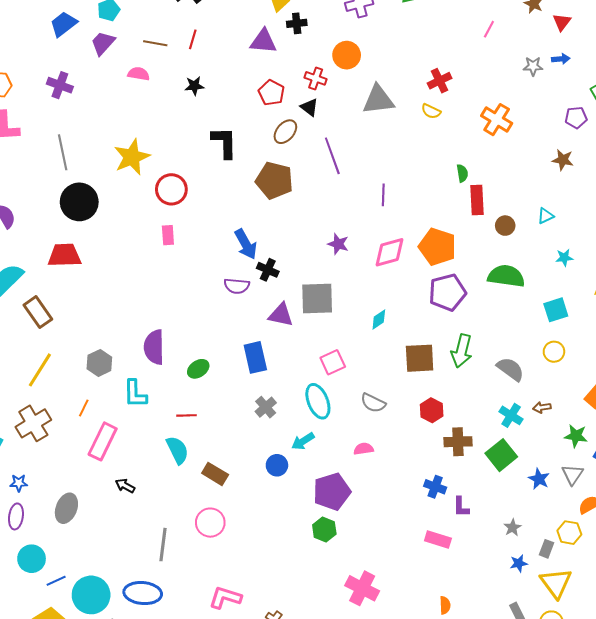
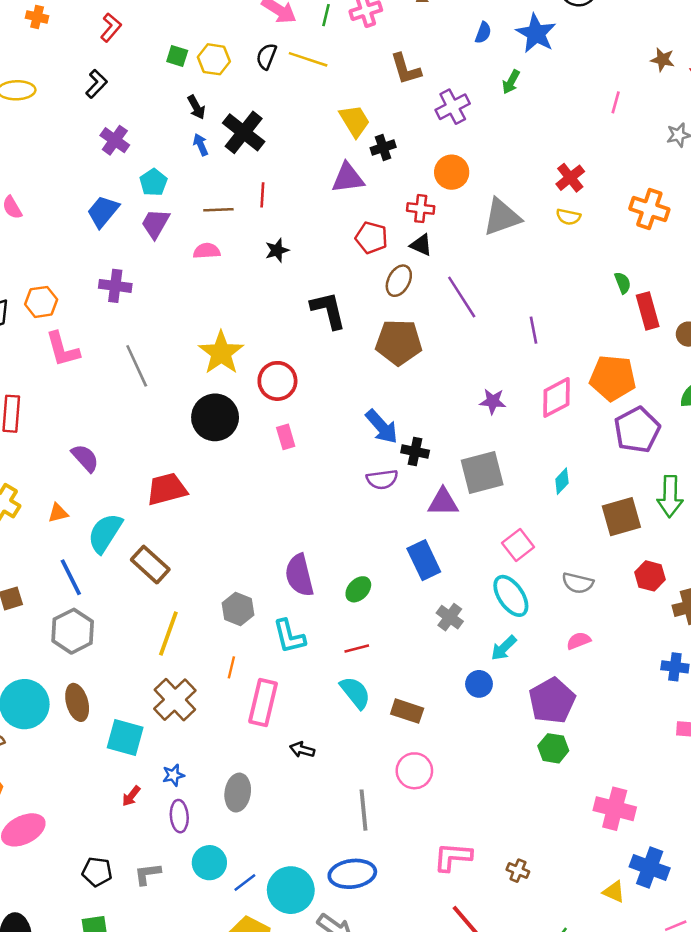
black circle: (79, 202) -> (215, 417), moved

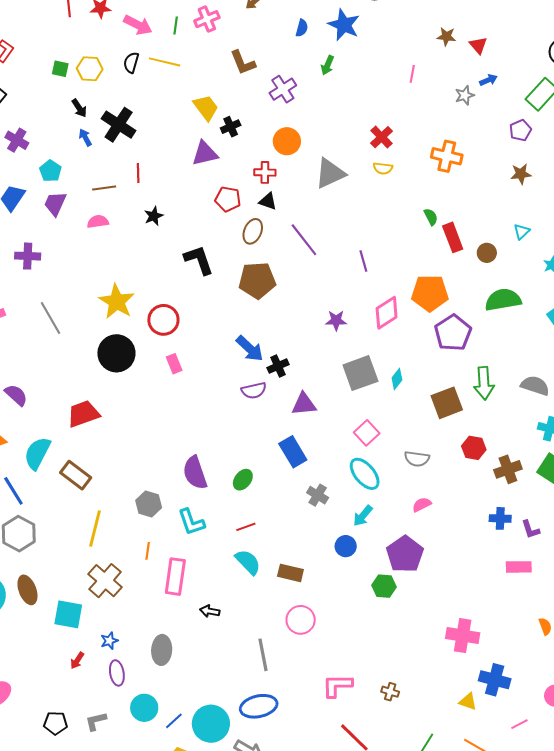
black cross: (415, 452) -> (278, 366), turned -30
gray square: (482, 473) -> (360, 373), moved
green hexagon: (553, 748) -> (384, 586), moved

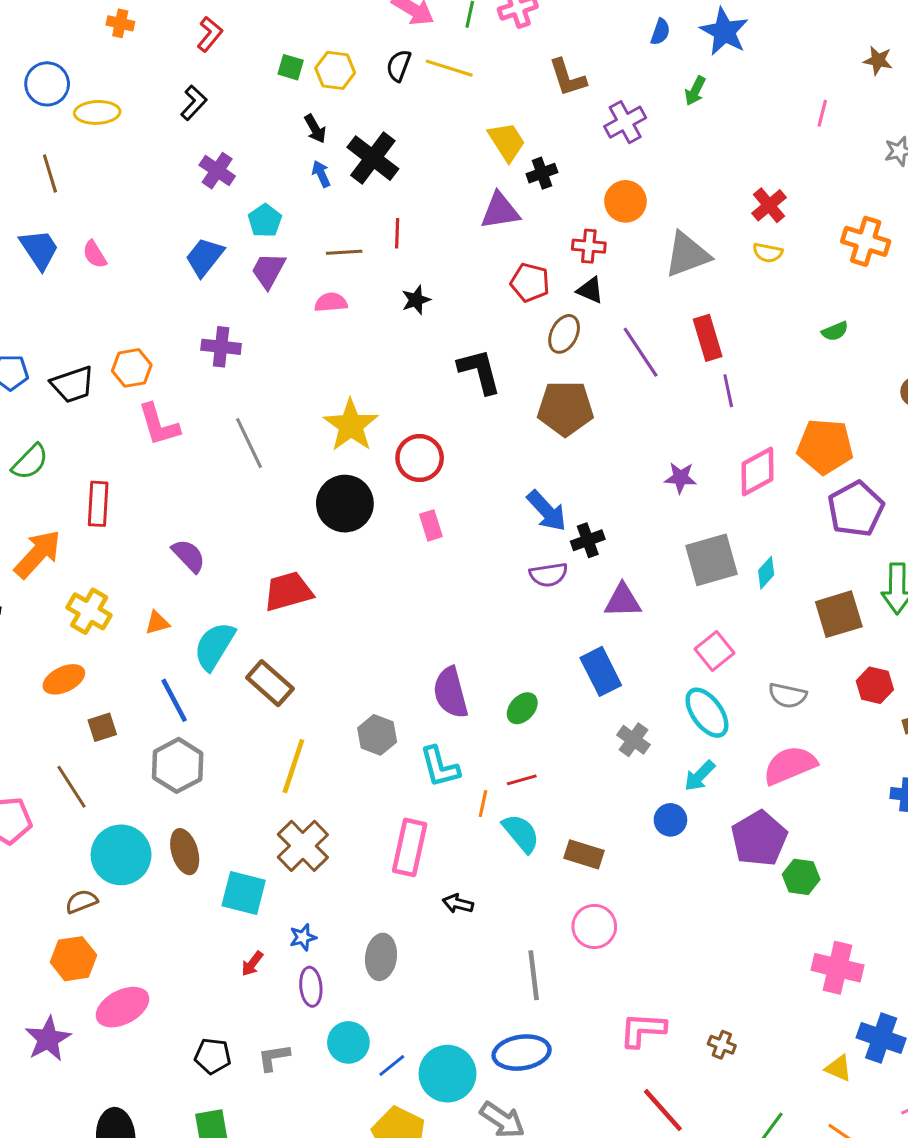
green semicircle: (431, 217) -> (835, 331), turned 90
red rectangle: (453, 237) -> (708, 338), moved
pink semicircle: (422, 505) -> (790, 765), size x1.8
orange line: (148, 551) -> (483, 804), moved
green hexagon: (384, 586) -> (801, 877), moved

